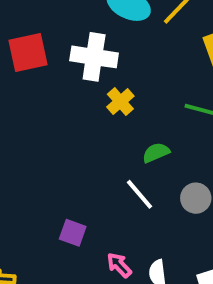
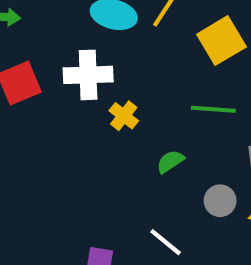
white line: (140, 194) -> (166, 242), moved

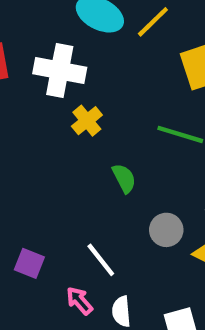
green semicircle: (170, 162) -> (124, 178), turned 84

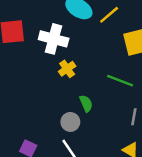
gray circle: (166, 230) -> (70, 122), moved

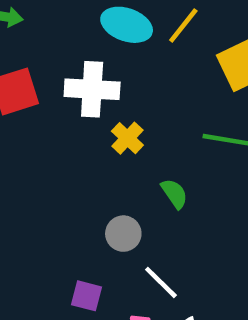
gray circle: (70, 122) -> (123, 234), moved

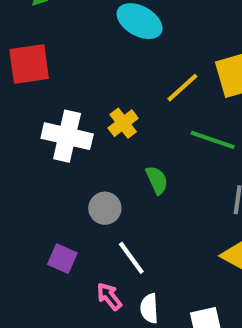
yellow line: (183, 25) -> (182, 88), moved
white cross: (92, 89) -> (67, 136), moved

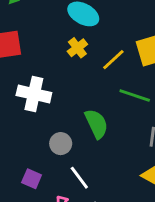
yellow cross: (123, 123) -> (77, 48), moved
green semicircle: (157, 180) -> (96, 124), size x1.5

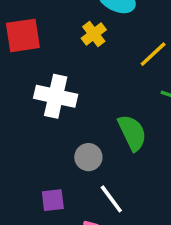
yellow cross: (77, 48) -> (94, 34), moved
purple square: (32, 179) -> (53, 200), turned -30

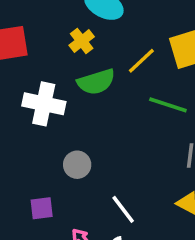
green semicircle: (132, 133) -> (96, 82), moved, turned 99
white line: (111, 199) -> (123, 209), moved

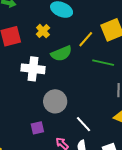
yellow cross: (82, 41) -> (43, 31), moved
gray circle: (77, 165) -> (55, 101), size x1.5

